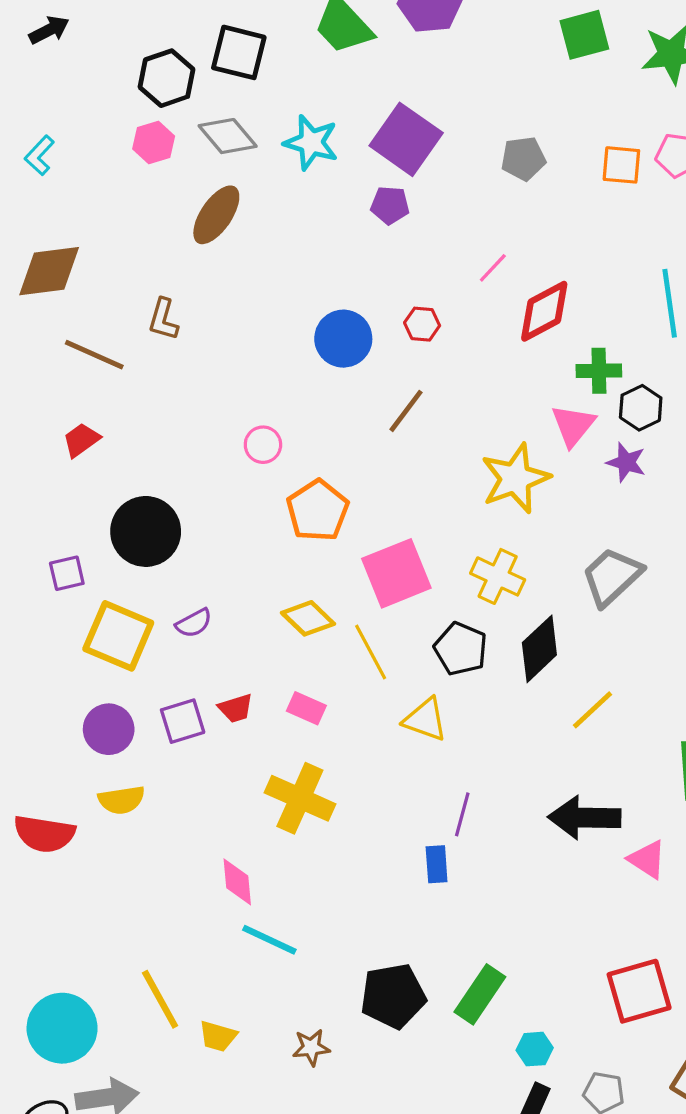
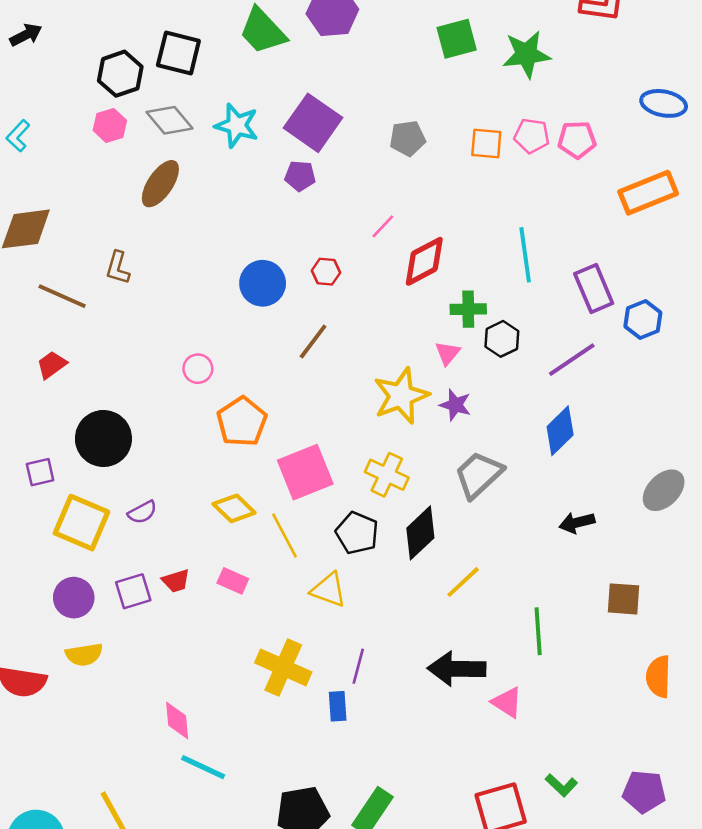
pink triangle: (573, 425) -> (448, 353), size x0.7
purple star: (626, 462) -> (455, 405), moved
yellow cross: (300, 798) -> (283, 667), moved

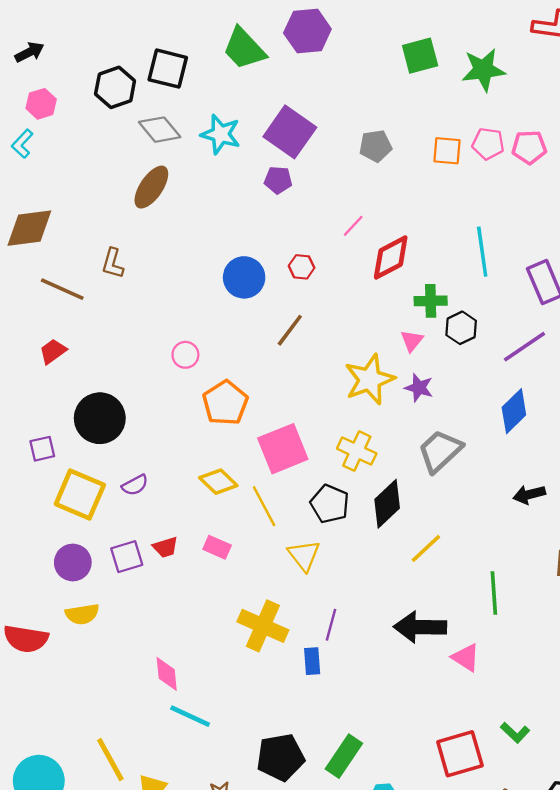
pink hexagon: (110, 125) -> (41, 104), moved
yellow triangle: (329, 590) -> (304, 555), turned 32

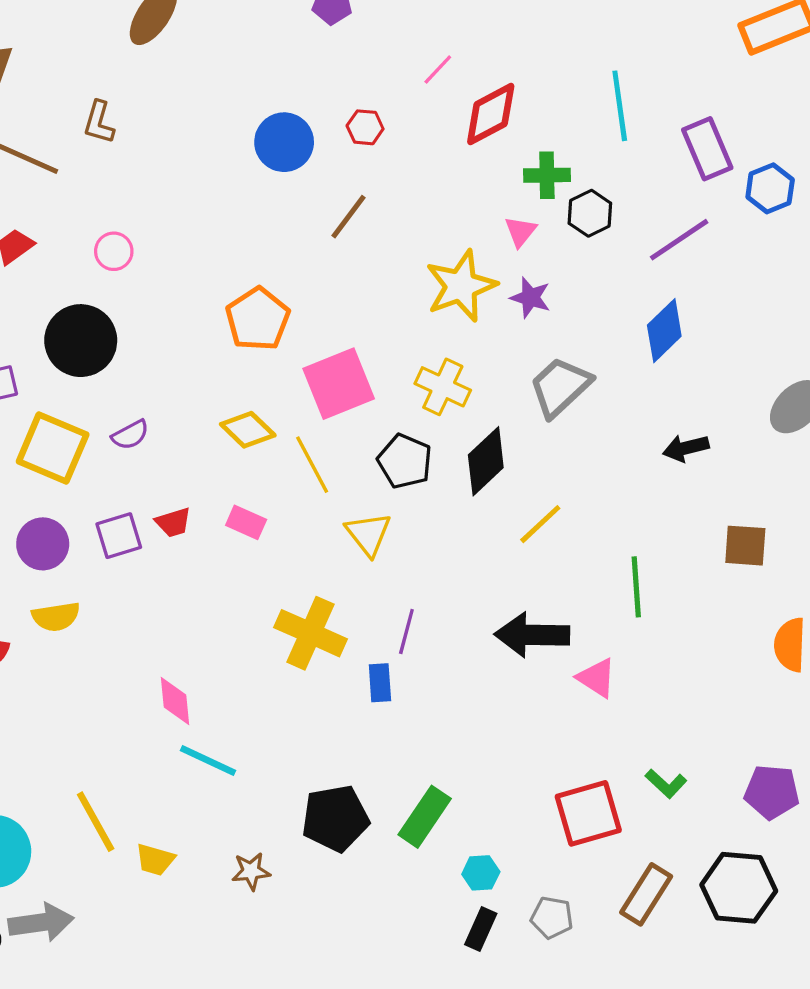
pink circle: (185, 355) -> (114, 251), moved

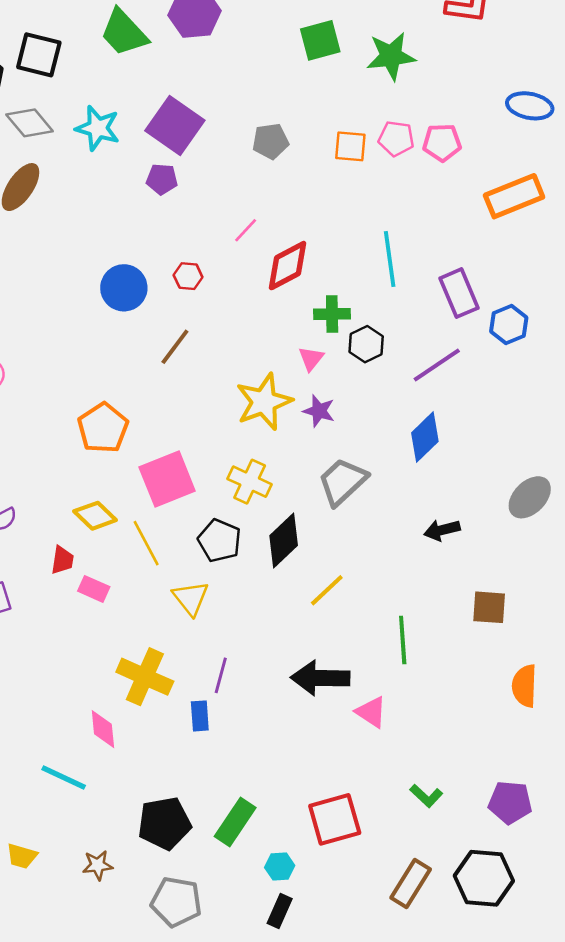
red trapezoid: (173, 522) -> (62, 560), moved, turned -64
pink diamond: (175, 701) -> (103, 729), moved
red square: (588, 813) -> (335, 819), moved
gray pentagon: (552, 918) -> (176, 902), moved, size x1.5

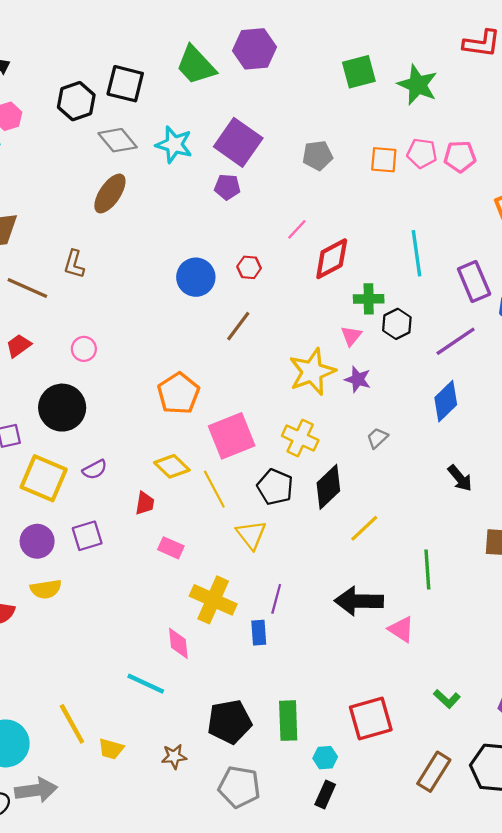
green star: (391, 56) -> (418, 85), turned 30
gray trapezoid: (343, 482) -> (377, 438), size x0.5
black arrow: (442, 530) -> (460, 478), turned -116
pink rectangle: (94, 589) -> (171, 548), moved
green rectangle: (235, 822) -> (288, 721), turned -36

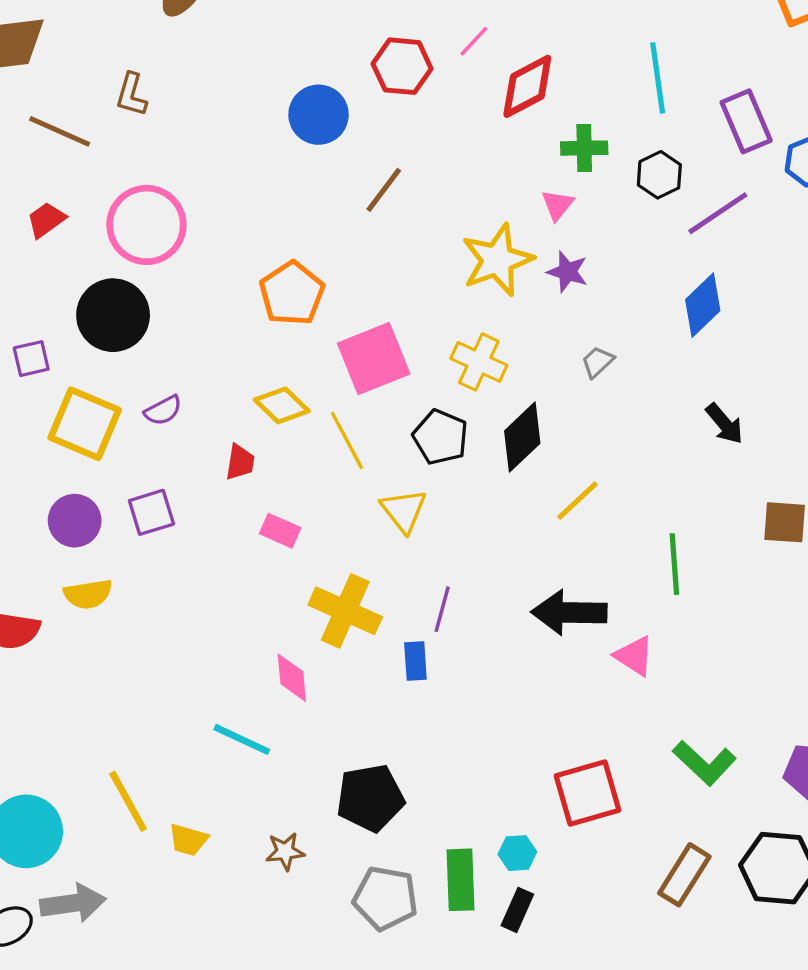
red hexagon: (249, 267) -> (402, 66), moved, size x1.6
black hexagon: (397, 324) -> (659, 175), moved
pink circle: (84, 349) -> (146, 225), size x2.0
green L-shape: (447, 699) -> (704, 763), size x1.5
green rectangle: (288, 721) -> (461, 880), moved

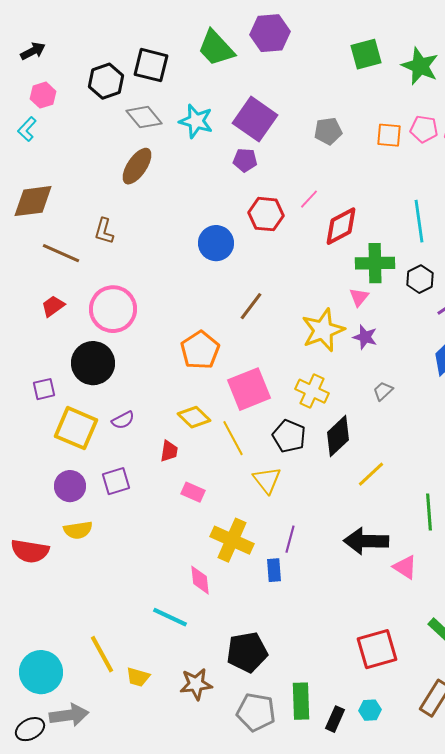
green cross: (584, 148) -> (375, 263), size x1.4
brown line: (384, 190) -> (251, 306), moved
brown star: (285, 851) -> (196, 684), size x1.4
cyan hexagon: (517, 853) -> (370, 710), moved

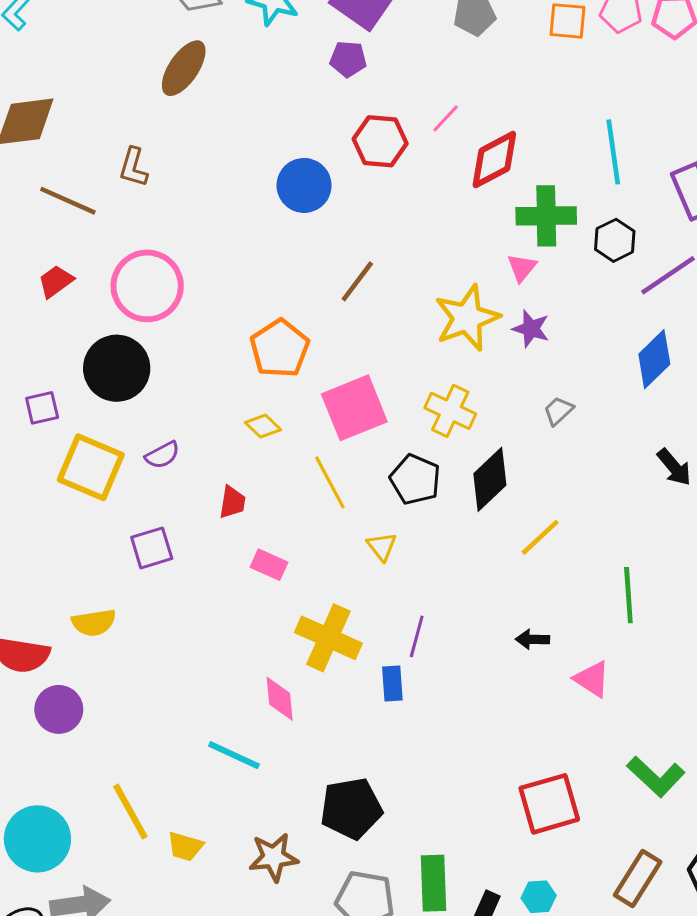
yellow diamond: (194, 417) -> (263, 426), moved, size x0.7
yellow triangle: (267, 480) -> (382, 546), size x0.7
purple circle: (70, 486) -> (59, 709), moved
black arrow: (366, 541) -> (533, 639), size x0.5

